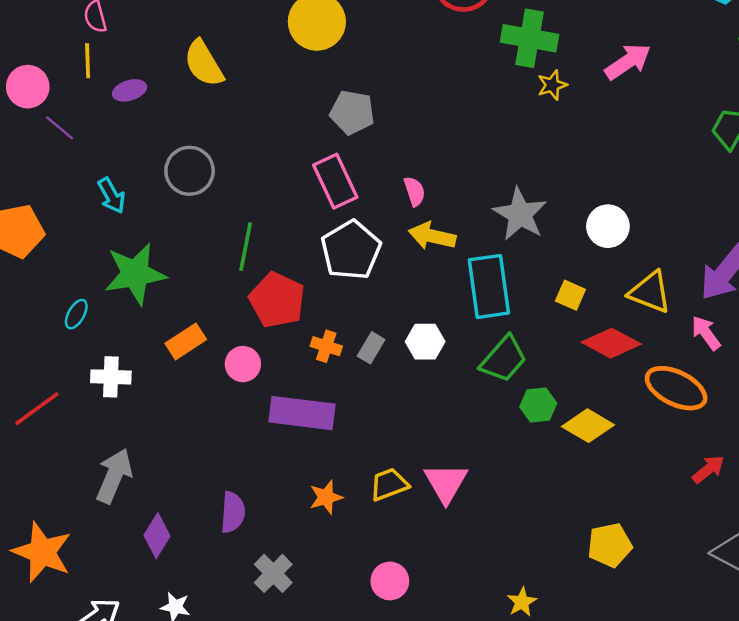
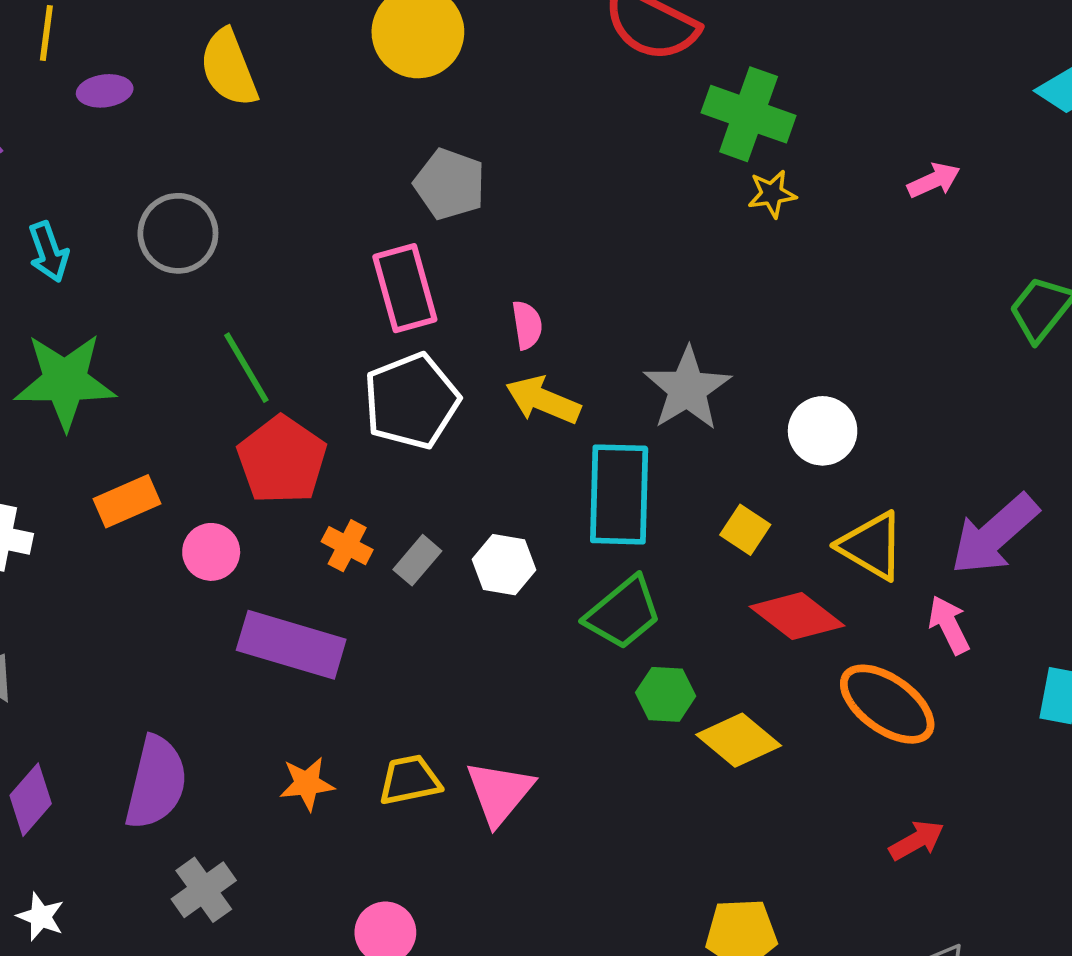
pink arrow: (628, 62) -> (934, 180), moved, size x0.7
green line: (246, 247) -> (246, 368), turned -51
purple semicircle: (233, 512) -> (156, 783), size x1.4

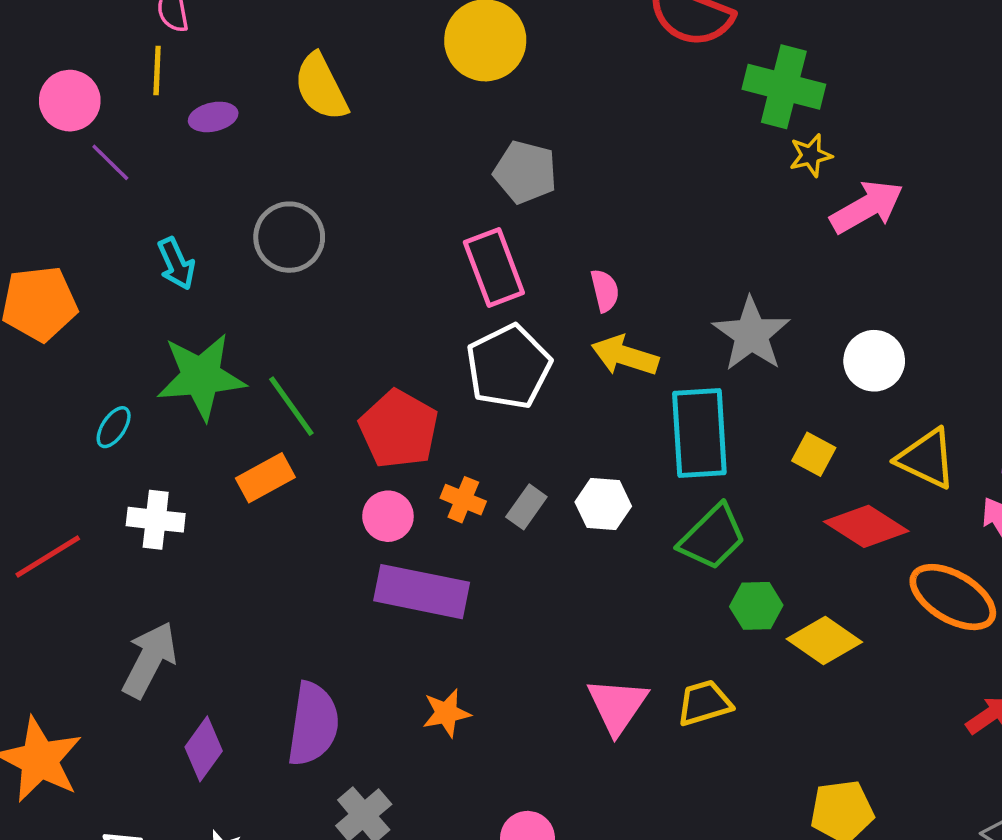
pink arrow: (934, 180) -> (867, 207), moved, size x1.6
green line: (246, 368) -> (291, 406), moved
pink circle: (211, 552) -> (388, 516), moved
yellow trapezoid: (410, 780) -> (704, 703), moved

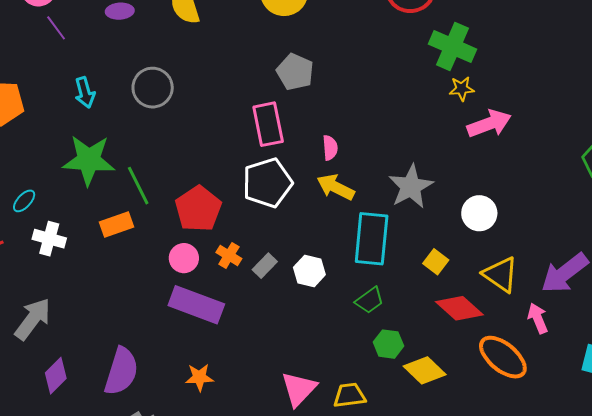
cyan ellipse: (114, 427) -> (24, 201), moved
green trapezoid: (712, 537) -> (369, 300), size x0.7

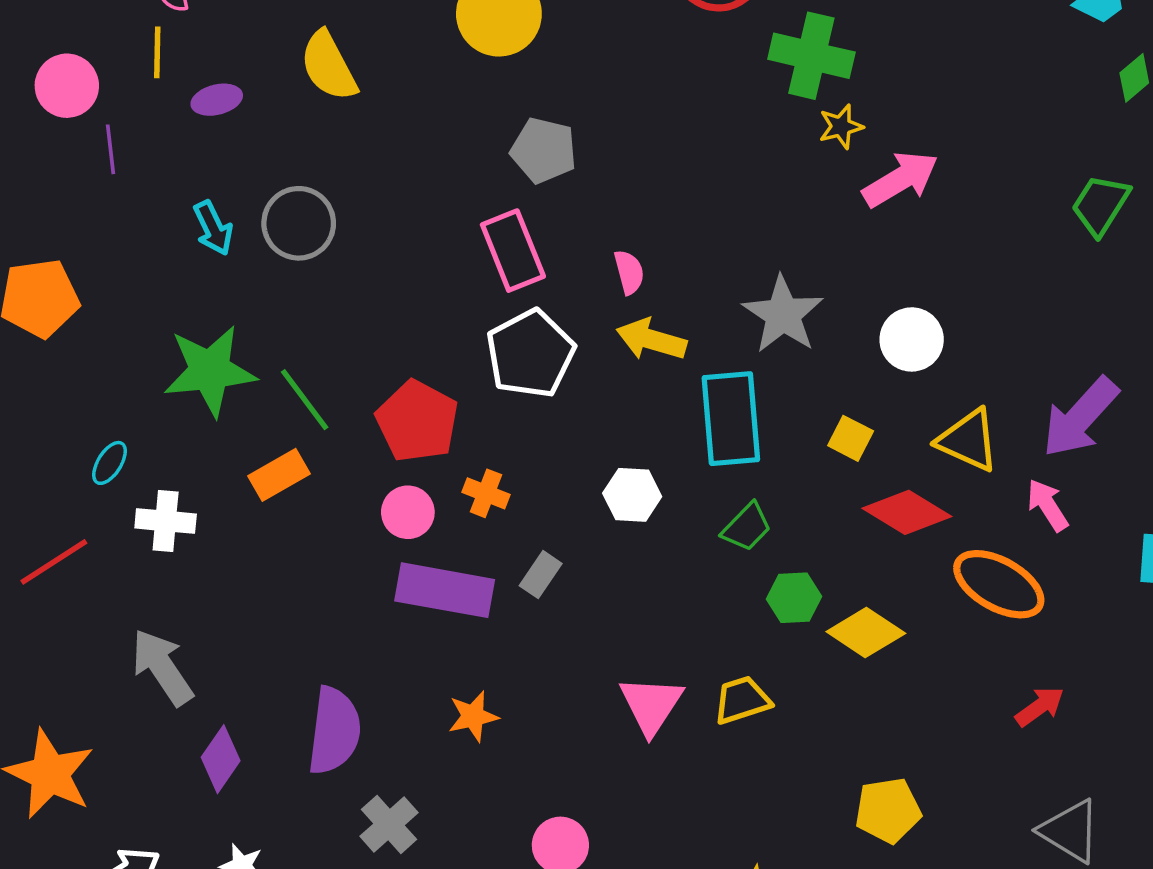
purple line: (56, 28) -> (110, 149), turned 40
cyan arrow: (85, 92) -> (213, 228), moved
gray rectangle: (265, 266) -> (541, 575), moved
gray arrow: (33, 319) -> (162, 667), turned -60

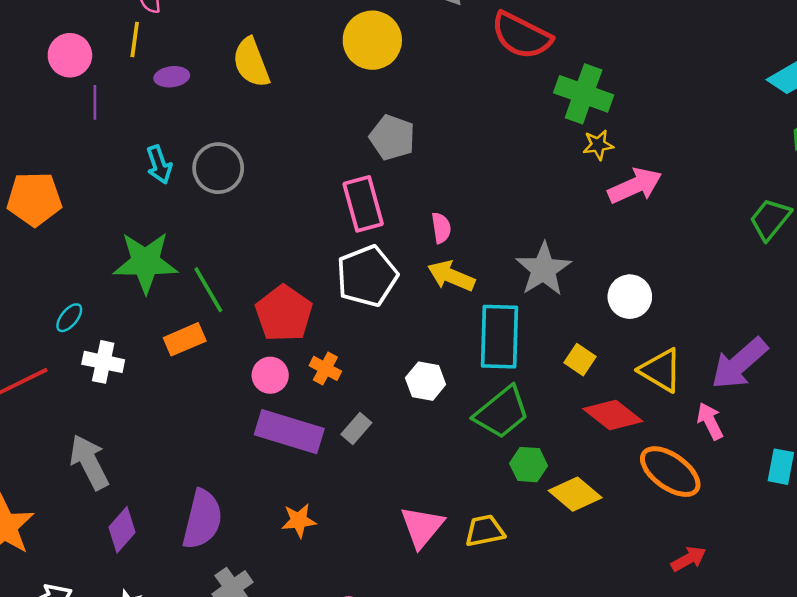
green trapezoid: (747, 527) -> (502, 412), size x1.6

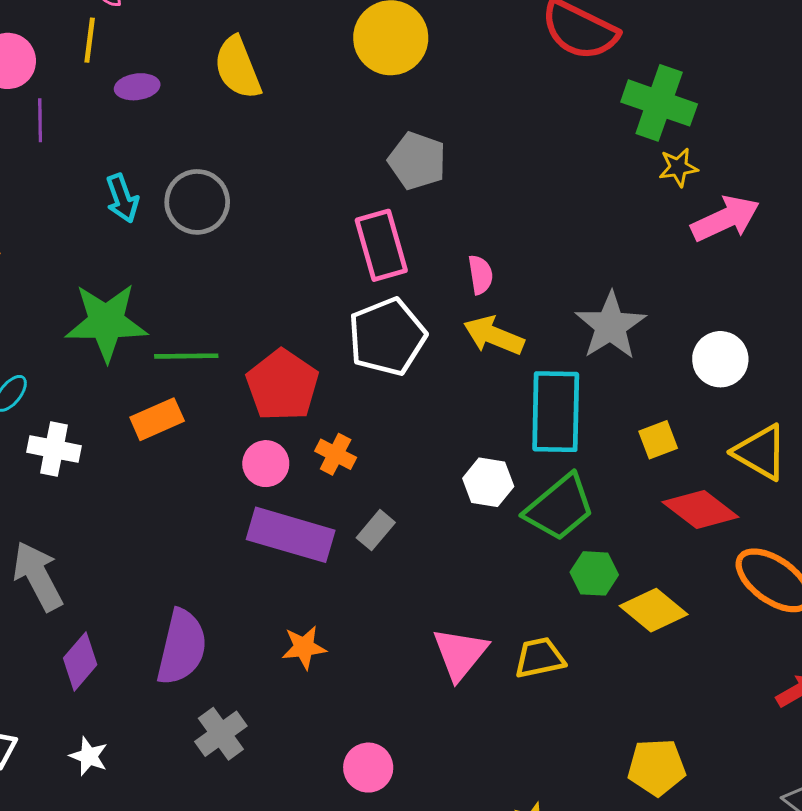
green line: (208, 290) -> (186, 356), turned -60
yellow square: (580, 360) -> (658, 440), turned 36
white hexagon: (426, 381) -> (488, 482), moved

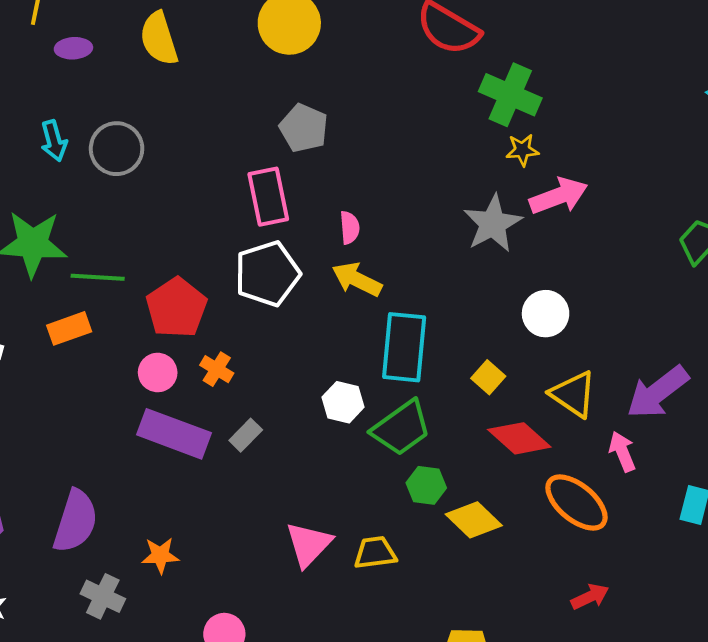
gray star: (611, 326) -> (493, 224), moved
yellow square: (658, 440) -> (488, 377), turned -32
orange star: (304, 647) -> (160, 555), moved
gray cross: (221, 734) -> (103, 596), turned -33

